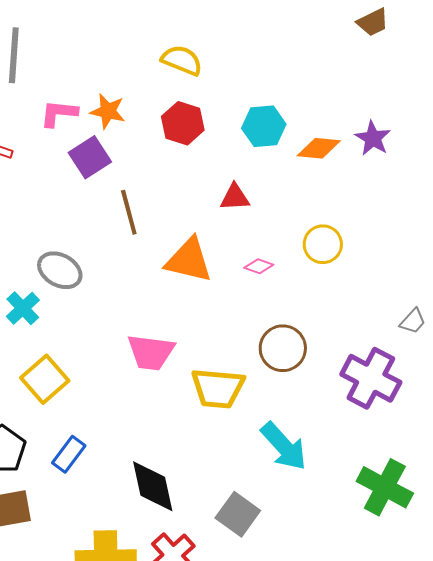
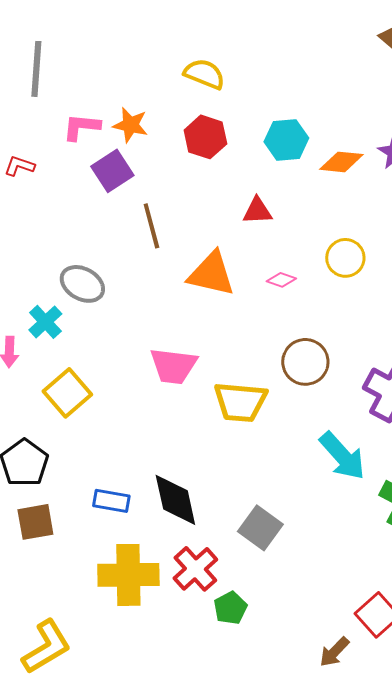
cyan arrow: (284, 446) -> (342, 456), moved
blue rectangle: (69, 454) -> (111, 501), moved, turned 63

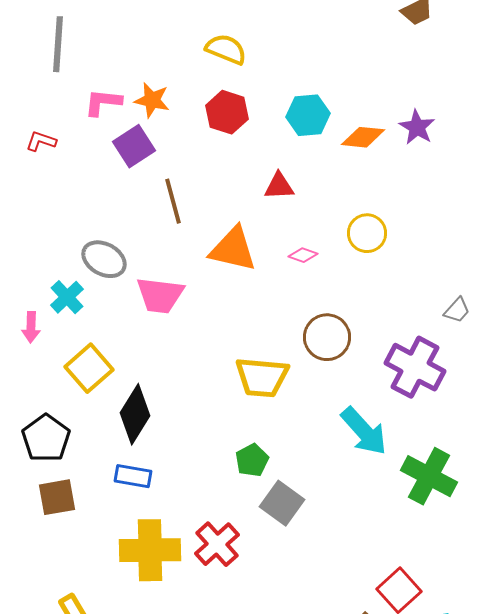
pink trapezoid: (173, 366) -> (160, 295), moved
black diamond: (175, 500) -> (135, 414), moved, turned 44
green pentagon: (230, 608) -> (252, 460), moved

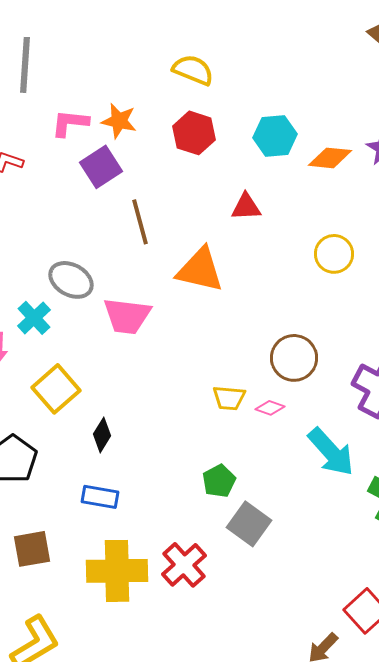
pink diamond: (303, 255) -> (270, 408), moved
yellow trapezoid: (262, 377) -> (229, 398), size x0.6
black diamond: (135, 414) -> (102, 435), size x0.6
brown square: (57, 497) -> (32, 549), moved

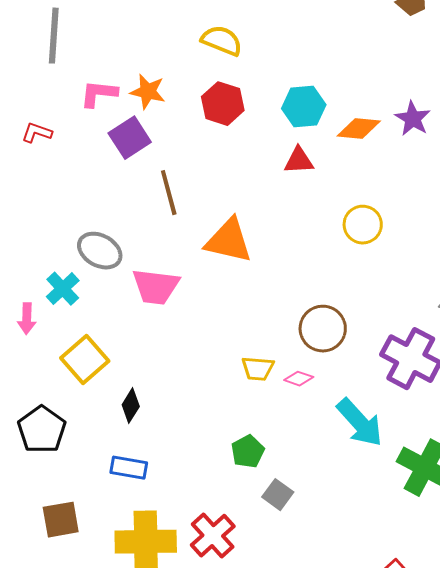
red triangle: (246, 207) -> (299, 161), moved
gray square: (249, 524) -> (278, 495), size x0.7

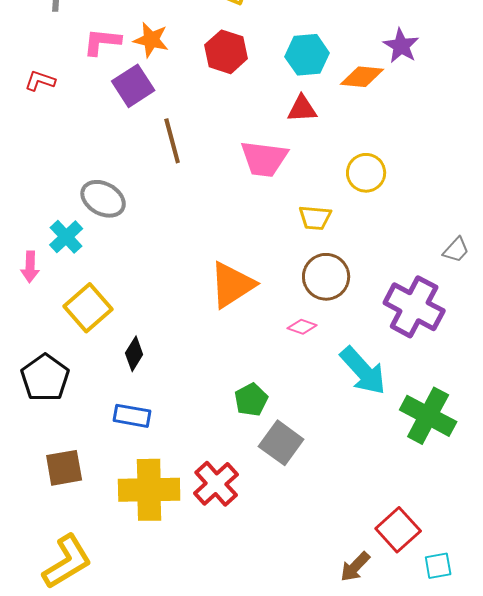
purple star: (413, 119) -> (401, 46), moved
orange triangle: (229, 241) -> (232, 285), moved, turned -46
pink trapezoid: (156, 287) -> (264, 159), moved
yellow trapezoid: (258, 369) -> (315, 218), moved
gray square: (278, 495) -> (281, 443), size x1.4

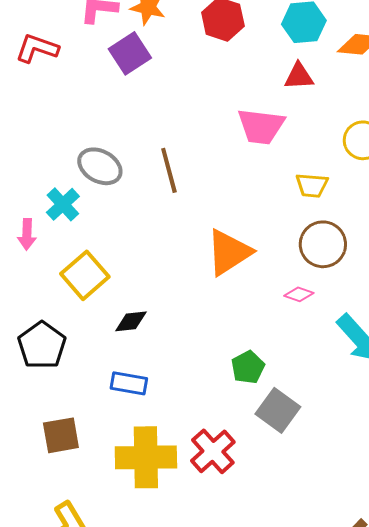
red L-shape: (40, 81) -> (37, 48), size x1.4
brown line: (172, 141) -> (169, 170), moved
black diamond: (134, 354) -> (131, 321), turned 52

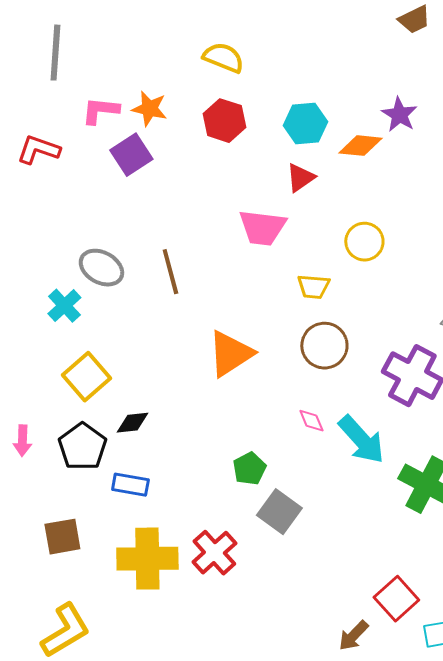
red triangle: (299, 76) -> (300, 178), turned -32
pink arrow: (27, 234) -> (22, 441), moved
pink diamond: (299, 294) -> (311, 421), moved, turned 48
black pentagon: (42, 345) -> (82, 447), moved

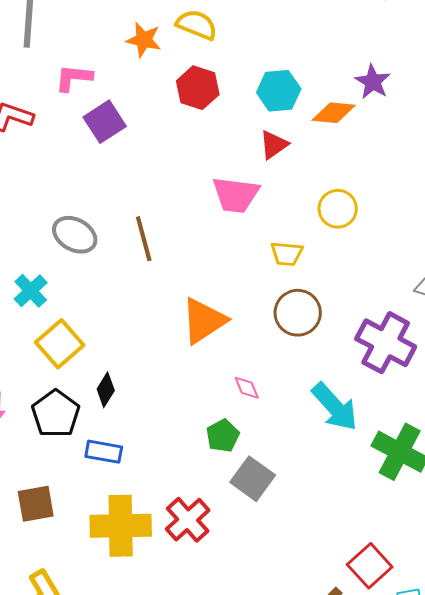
orange star: (149, 109) -> (144, 40), moved
cyan cross: (64, 306) -> (31, 291), moved
pink diamond: (311, 421) -> (247, 388), moved
black diamond: (132, 423) -> (106, 390), turned -52

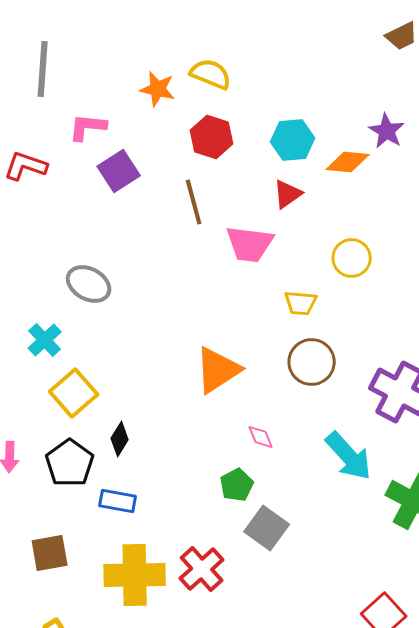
brown line: (144, 239) -> (194, 202), moved

